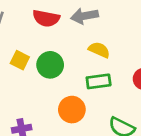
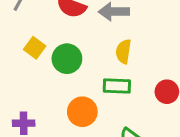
yellow semicircle: (99, 50) -> (123, 51), turned -115

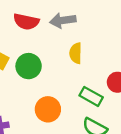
green rectangle: (117, 86) -> (91, 96), moved, turned 35

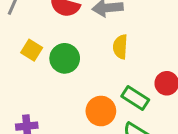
orange circle: (48, 109) -> (101, 111), moved

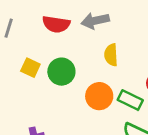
orange circle: (101, 111) -> (99, 96), moved

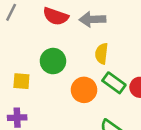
yellow square: (30, 68) -> (21, 81), moved, turned -30
green rectangle: (130, 100) -> (114, 83), moved

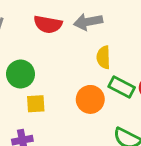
green circle: (53, 61) -> (21, 74), moved
yellow square: (21, 81) -> (36, 104), moved

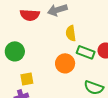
yellow square: (36, 104) -> (27, 79), moved

